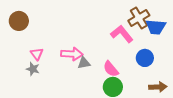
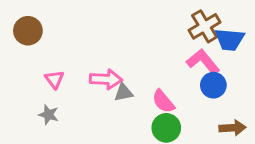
pink L-shape: (122, 34) -> (203, 62), moved
gray star: (33, 69) -> (49, 115), moved

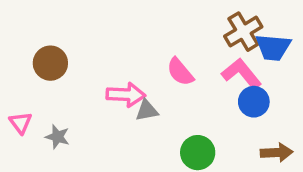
brown circle: (28, 31) -> (50, 63), moved
pink triangle: (54, 79) -> (21, 123), moved
pink semicircle: (163, 101) -> (180, 72), moved

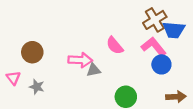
brown circle: (50, 63) -> (32, 52), moved

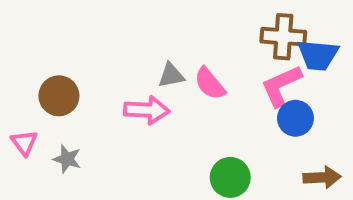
brown cross: (155, 20) -> (283, 37), turned 35
pink L-shape: (154, 47) -> (281, 86), turned -75
gray triangle: (94, 70) -> (171, 75), moved

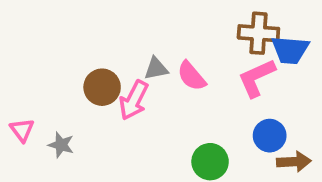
brown circle: (59, 96) -> (102, 87), moved
pink arrow: (147, 110) -> (134, 100), turned 114
blue circle: (295, 118) -> (270, 136), moved

